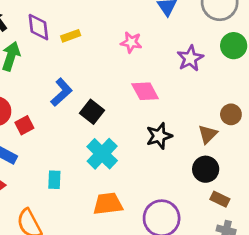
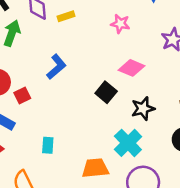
pink diamond: (145, 91) -> (132, 68), turned -40
black square: (92, 112) -> (106, 92), moved
cyan cross: (102, 154) -> (128, 143), moved

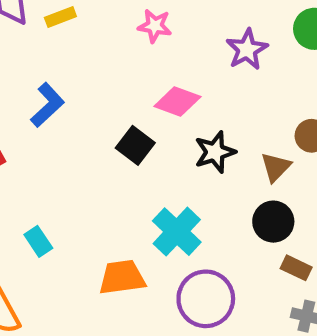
black star: (143, 108) -> (215, 152), moved
cyan rectangle: (48, 145) -> (38, 241), turned -35

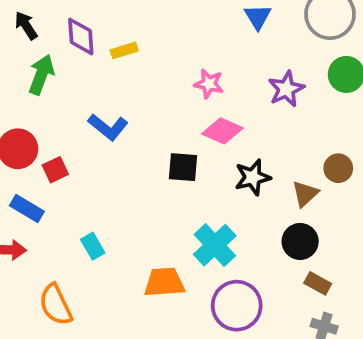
pink star: (155, 26) -> (209, 84), moved
blue L-shape: (47, 105) -> (108, 127), turned 78
black square: (135, 145) -> (183, 167), turned -36

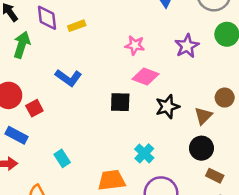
cyan cross: (215, 245) -> (144, 153), size x0.7

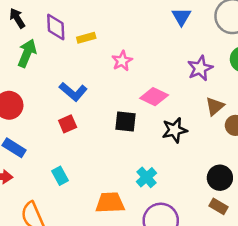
pink star: (135, 45) -> (122, 61), moved, turned 30
red square: (34, 108) -> (68, 124), moved
brown triangle: (203, 116) -> (215, 106), moved
black circle: (201, 148) -> (220, 178), moved

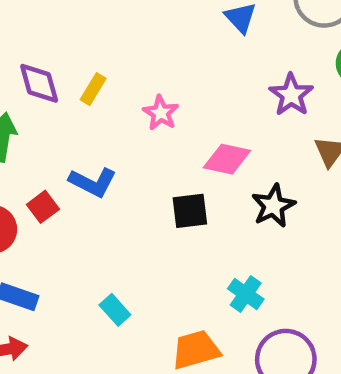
yellow rectangle: (86, 38) -> (93, 89), turned -30
red square: (68, 124) -> (43, 207), moved
cyan rectangle: (60, 176) -> (115, 310), moved

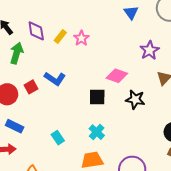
pink star: (161, 113) -> (81, 38), moved
black star: (273, 206) -> (135, 99), turned 30
cyan cross: (246, 294) -> (97, 132), moved

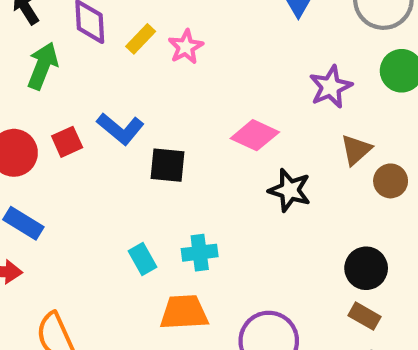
black square: (97, 97) -> (167, 165), moved
cyan cross: (97, 132) -> (200, 253), turned 35
cyan rectangle: (58, 138) -> (143, 259), moved

